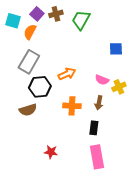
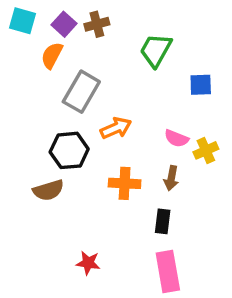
green trapezoid: (81, 20) -> (156, 50), moved
cyan square: (13, 21) -> (22, 21), moved
gray rectangle: (29, 62) -> (81, 92), moved

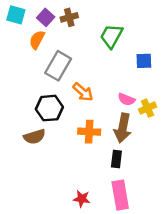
orange arrow: (116, 128) -> (83, 92), turned 65
brown arrow: (171, 178) -> (123, 128), size x1.6
red star: (88, 263) -> (82, 199), moved

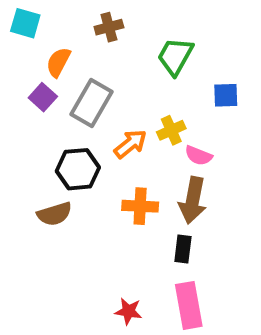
purple square: (46, 17) -> (43, 97), moved
orange arrow: (83, 92) -> (130, 144), turned -80
yellow cross: (148, 108) -> (171, 130), moved

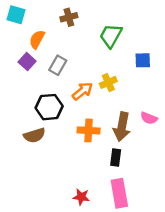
gray rectangle: (91, 103) -> (58, 65), size x0.7
pink semicircle: (198, 156) -> (149, 118), moved

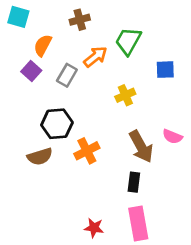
orange arrow: (82, 91) -> (95, 57), moved
brown arrow: (122, 127) -> (141, 147), turned -40
orange cross: (89, 130) -> (87, 151), moved, turned -30

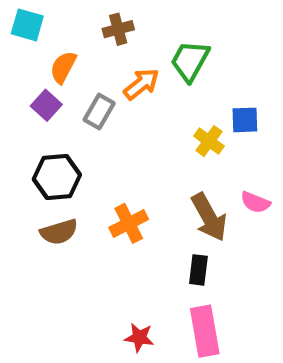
blue square: (165, 70) -> (245, 120), moved
yellow cross: (125, 95) -> (209, 141), moved, turned -30
black hexagon: (57, 124) -> (57, 177), moved

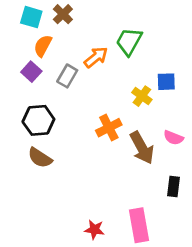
cyan square: (27, 25) -> (31, 17), moved
brown cross: (118, 29) -> (63, 14), moved, turned -30
orange cross: (129, 223) -> (109, 128), moved
brown semicircle: (59, 232) -> (40, 158), turned 50
black rectangle: (198, 270) -> (173, 186), moved

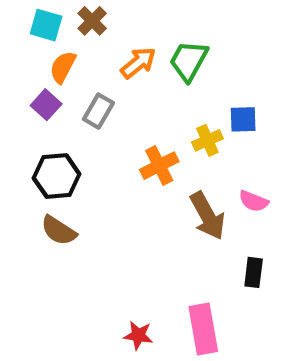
orange arrow: (96, 57) -> (138, 63), moved
yellow cross: (142, 96) -> (207, 140), turned 30
orange cross: (109, 128) -> (159, 166), moved

